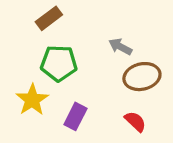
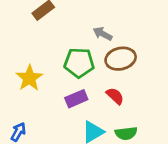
green pentagon: (59, 63) -> (79, 63), moved
purple rectangle: (75, 116) -> (76, 99), moved, turned 40

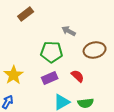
brown ellipse: (121, 59) -> (95, 50), moved
yellow star: (29, 78) -> (14, 75), moved

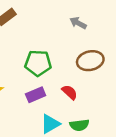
gray arrow: (69, 31) -> (78, 23), moved

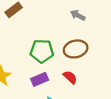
brown ellipse: (90, 61) -> (76, 49), moved

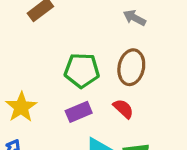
brown ellipse: (76, 49) -> (131, 67), turned -65

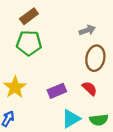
gray arrow: (135, 18) -> (87, 30), moved, turned 133
green pentagon: (82, 70) -> (29, 43), moved

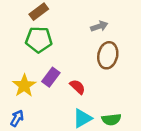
red semicircle: (90, 88) -> (77, 87), moved
purple rectangle: (57, 91) -> (51, 77), moved, turned -30

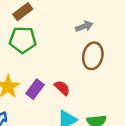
purple rectangle: (51, 77) -> (35, 89), moved

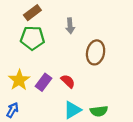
gray arrow: (84, 26) -> (70, 26), moved, turned 104

